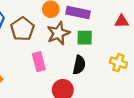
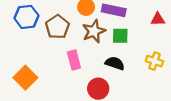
black semicircle: (79, 65) -> (115, 63), turned -84

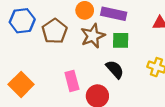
pink rectangle: (74, 60) -> (72, 81), moved
black semicircle: (115, 63) -> (115, 69), turned 30

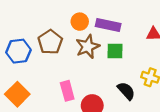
blue hexagon: (22, 21) -> (18, 51), moved
black semicircle: (115, 69) -> (126, 91), moved

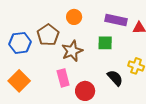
purple rectangle: (108, 25) -> (116, 20), moved
brown star: (88, 47) -> (72, 51), moved

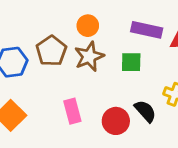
brown star: (72, 51) -> (89, 56), moved
red circle: (85, 91) -> (116, 121), moved

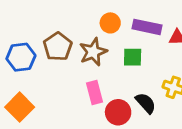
orange circle: (88, 26) -> (110, 23), moved
pink rectangle: (72, 111) -> (94, 93), moved

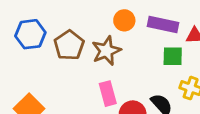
blue hexagon: (21, 57) -> (30, 34), moved
green square: (133, 57) -> (173, 56), moved

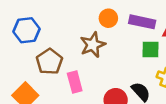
brown pentagon: (69, 45) -> (49, 62), moved
pink rectangle: (108, 94) -> (75, 82), moved

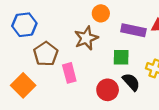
purple rectangle: (142, 22) -> (133, 30), moved
green square: (151, 50) -> (121, 57), moved

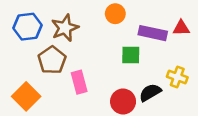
brown star: (86, 38) -> (65, 28), moved
green square: (121, 57) -> (131, 55), moved
black semicircle: (131, 82) -> (150, 92), turned -78

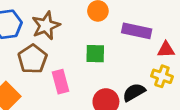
red triangle: (181, 28) -> (166, 50), moved
green square: (131, 55) -> (95, 54), moved

